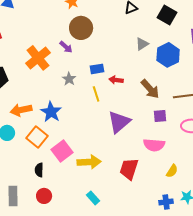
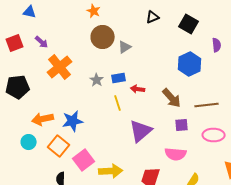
gray triangle: (142, 44) -> (125, 47), moved
purple arrow: (66, 47) -> (42, 42), moved
gray star: (69, 79) -> (97, 80), moved
blue star: (51, 112) -> (73, 121), turned 30

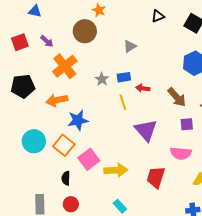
brown circle: (103, 37) -> (85, 31), moved
orange arrow: (43, 119) -> (57, 100), moved
purple triangle: (141, 131) -> (146, 130), turned -30
cyan circle: (29, 142) -> (34, 141), size x1.5

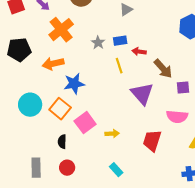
brown arrow: (177, 97) -> (163, 69), moved
yellow arrow: (116, 170) -> (112, 134), size x0.6

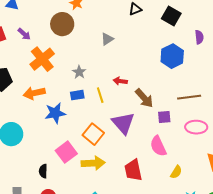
blue rectangle: (120, 41) -> (77, 95), moved
orange square: (60, 109) -> (93, 134), moved
pink semicircle: (177, 117) -> (158, 146), turned 60
yellow arrow: (112, 134) -> (93, 163), size x1.6
red trapezoid: (152, 141) -> (133, 170), turned -30

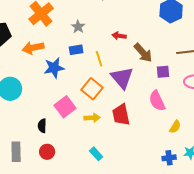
yellow line: (100, 95) -> (99, 59), moved
yellow arrow: (93, 163) -> (92, 118), size x0.7
red trapezoid: (133, 170) -> (121, 115), moved

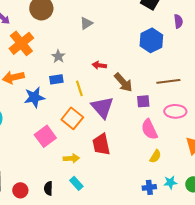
pink semicircle: (157, 101) -> (149, 129), moved
yellow arrow: (92, 118) -> (71, 158), moved
black semicircle: (42, 126) -> (48, 188), moved
red circle: (47, 152) -> (20, 190), moved

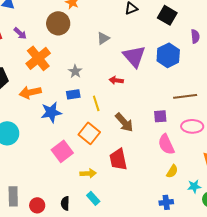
brown arrow: (123, 82) -> (124, 122), moved
purple triangle: (102, 107) -> (134, 56), moved
cyan star: (170, 182) -> (194, 186), moved

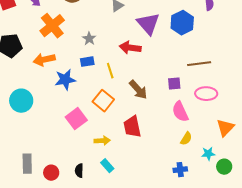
red arrow: (116, 80) -> (130, 48), size x1.5

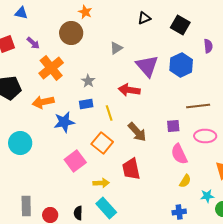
cyan rectangle: (107, 166) -> (106, 208), size x1.5

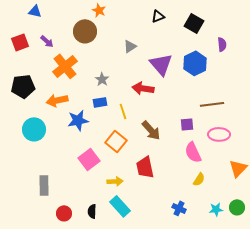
cyan circle: (20, 143) -> (34, 129), moved
cyan star: (207, 196) -> (216, 209), moved
gray rectangle: (26, 206) -> (44, 185), moved
blue cross: (179, 212) -> (179, 208), moved, turned 32

